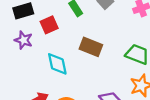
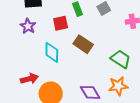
red square: (49, 25) -> (61, 23), moved

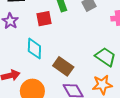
brown rectangle: (83, 44) -> (63, 66), moved

